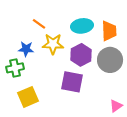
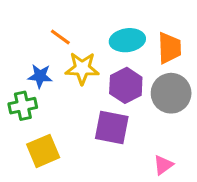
pink triangle: (116, 106) -> (163, 165), moved

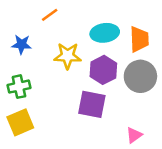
orange line: (60, 37) -> (50, 15), moved, turned -72
blue star: (40, 76) -> (22, 44), moved
yellow square: (43, 151) -> (20, 122), moved

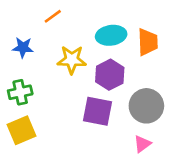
gray circle: (140, 76) -> (146, 106), moved

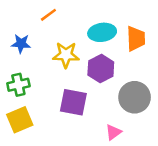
purple square: (98, 111) -> (73, 102), moved
pink triangle: (142, 144) -> (113, 132), moved

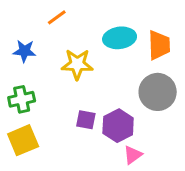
purple hexagon: (101, 69) -> (118, 126), moved
gray circle: (135, 97) -> (158, 92), moved
purple square: (73, 102) -> (86, 120), size x0.6

